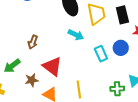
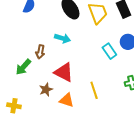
cyan arrow: (76, 35) -> (62, 38), moved
green arrow: (12, 66) -> (23, 67), moved

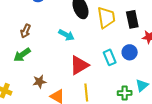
brown arrow: (40, 52) -> (26, 31), moved
red triangle: (64, 72) -> (79, 65), moved, turned 50

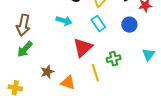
brown arrow: (26, 31) -> (23, 25), size x1.5
cyan rectangle: (110, 57) -> (98, 23), moved
green cross: (125, 93) -> (114, 59), moved

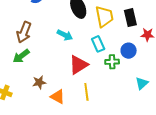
green cross: (114, 59) -> (112, 62), moved

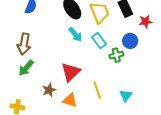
cyan arrow: (65, 35) -> (75, 35), moved, turned 35
red triangle: (79, 65) -> (71, 72), moved
cyan triangle: (142, 83) -> (126, 96), moved

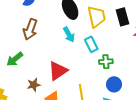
blue circle: (130, 41) -> (114, 84), moved
brown arrow: (24, 44) -> (30, 29), moved

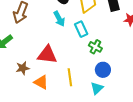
green cross: (106, 62) -> (95, 47), turned 32
red triangle: (58, 71) -> (47, 55), turned 40

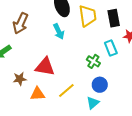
cyan rectangle: (81, 29) -> (111, 48), moved
yellow line: (70, 77) -> (66, 90), turned 54
orange triangle: (41, 82) -> (37, 94), turned -35

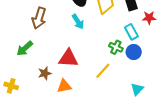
blue circle: (100, 85) -> (134, 52), moved
yellow line: (66, 90) -> (103, 71), moved
cyan triangle: (93, 103) -> (137, 89), moved

